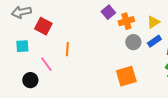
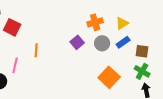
purple square: (108, 12) -> (77, 42), moved
pink line: (46, 64) -> (15, 65), turned 49
orange square: (126, 76) -> (109, 77), moved, turned -30

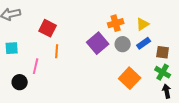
red square: (12, 27) -> (48, 28), moved
purple square: (77, 42) -> (98, 43), size x1.5

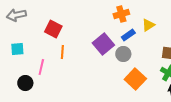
orange cross: (116, 23) -> (121, 14), moved
blue rectangle: (144, 43) -> (128, 35), moved
gray circle: (123, 44) -> (123, 54), moved

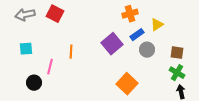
red square: (53, 29) -> (55, 14), moved
gray circle: (123, 54) -> (147, 50), moved
orange square: (135, 79) -> (127, 84), moved

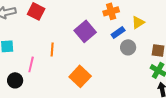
purple square: (112, 44) -> (85, 31), moved
orange square: (127, 84) -> (80, 76), moved

